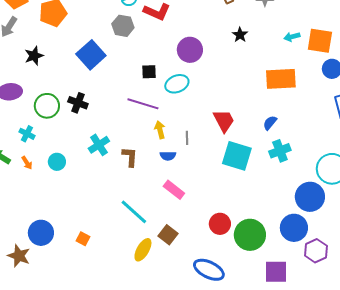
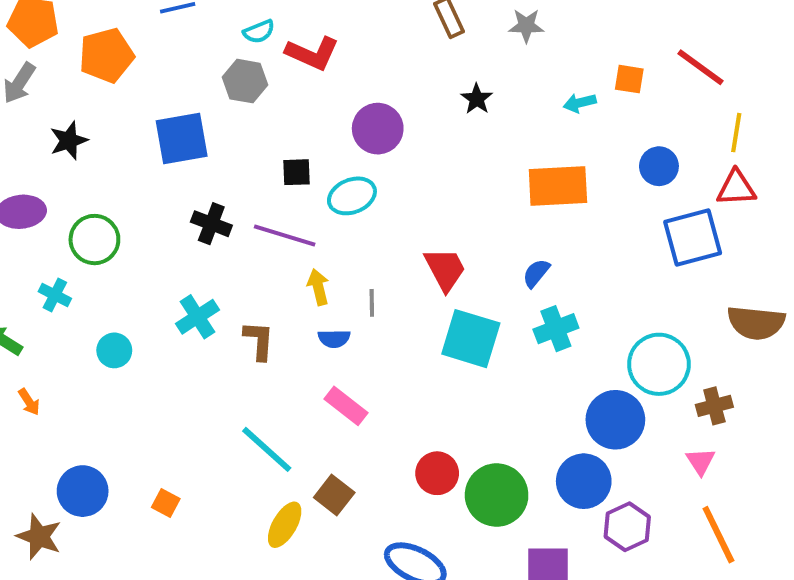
orange square: (320, 41) -> (629, 79), moved, size x0.6
blue square: (91, 55) -> (182, 138), turned 32
black cross: (78, 103) -> (211, 224), moved
orange arrow: (27, 163) -> (29, 402), moved

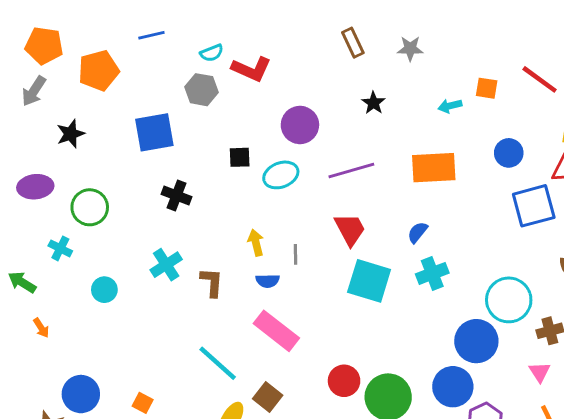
purple line: (285, 236) -> (351, 171), moved, turned -33
pink rectangle: (346, 406) -> (276, 331), size x1.4

